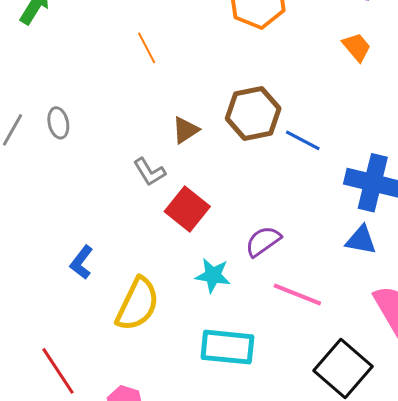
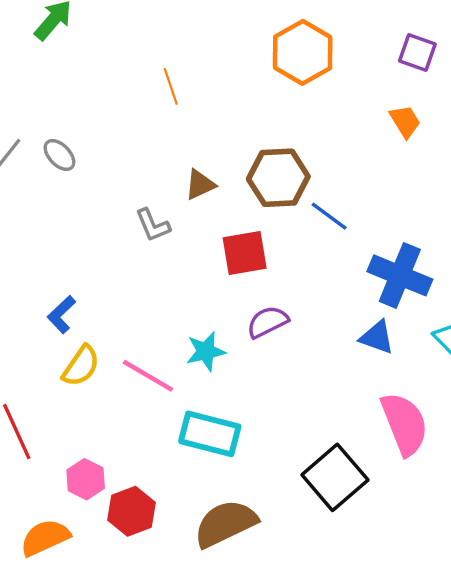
gray ellipse: (58, 123) -> (59, 155), turned -40
red square: (187, 209) -> (245, 253), moved, turned 33
cyan star: (213, 275) -> (206, 351), turned -30
pink line: (297, 295) -> (148, 376), moved
yellow semicircle: (137, 304) -> (81, 366), moved, size x0.7

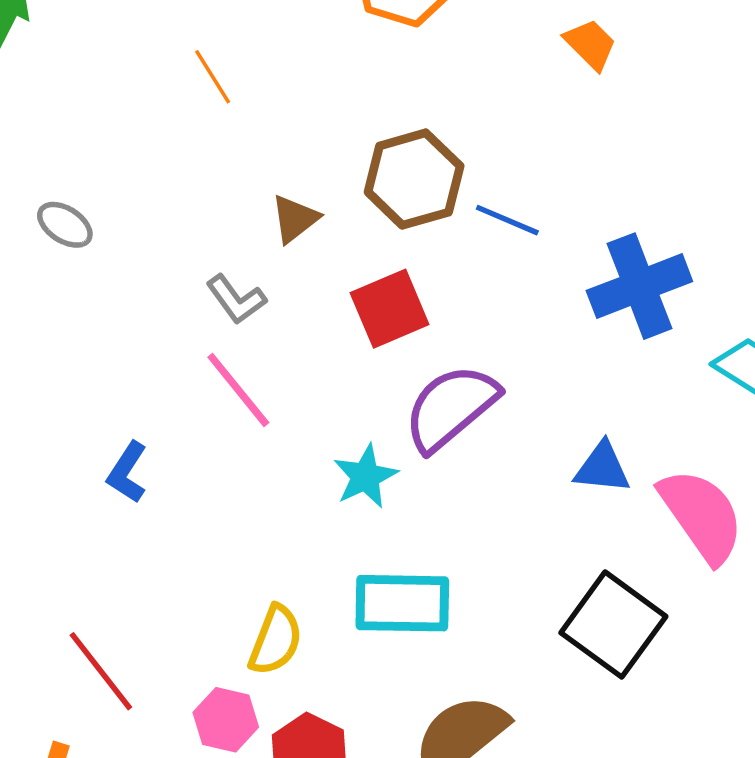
blue cross: (400, 275) -> (639, 286), turned -30
purple semicircle: (268, 322) -> (451, 408), size x1.5
blue triangle: (377, 337) -> (602, 468), moved
yellow semicircle: (81, 366) -> (276, 640), moved
pink line: (148, 376) -> (238, 390), moved, turned 34

